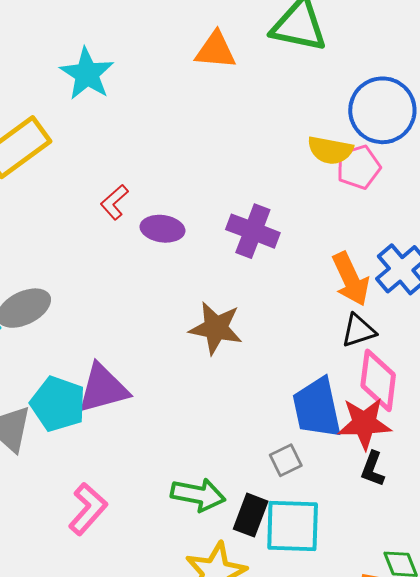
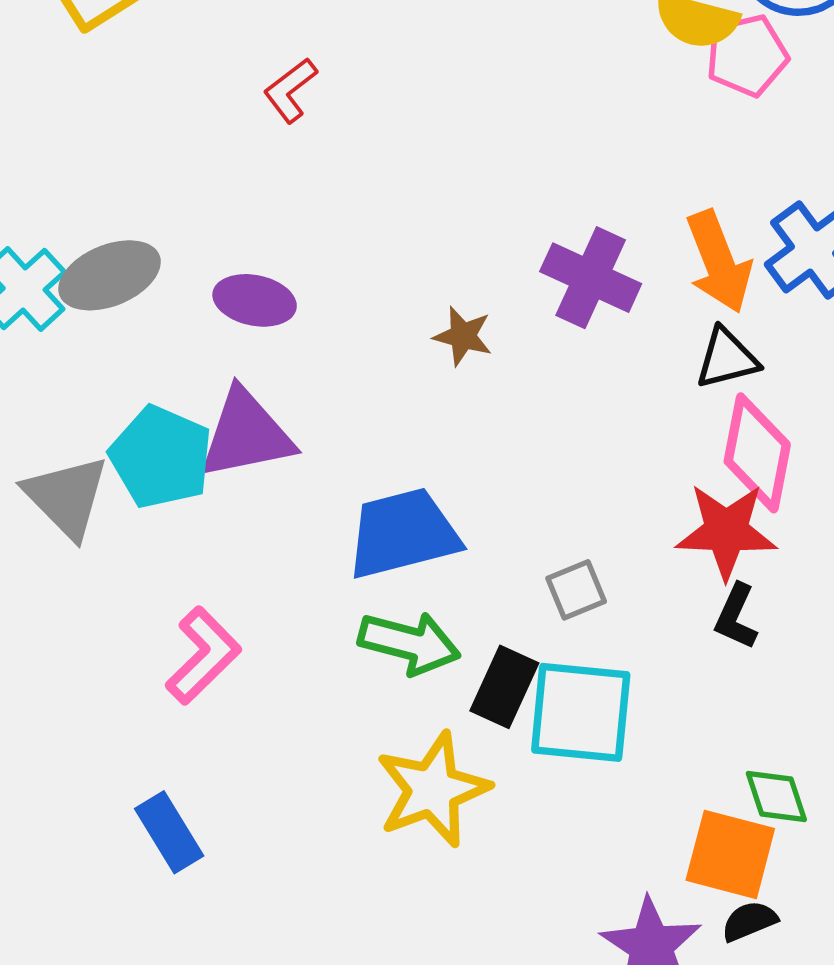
purple ellipse: (162, 229) -> (255, 300), moved
purple cross: (253, 231) -> (591, 278), moved
brown star: (216, 328) -> (463, 336), size x0.6
blue trapezoid: (317, 408) -> (403, 533), moved, turned 84

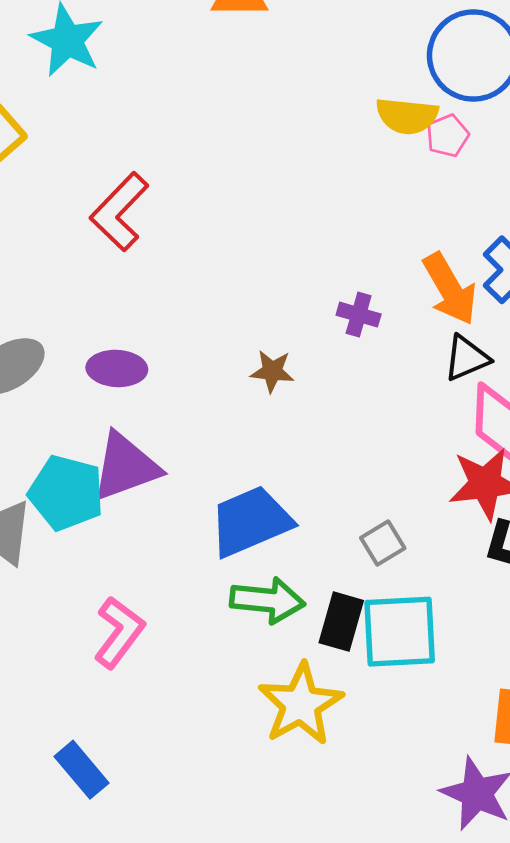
pink pentagon: (747, 55) -> (447, 136), size x0.7
red L-shape: (290, 90) -> (119, 212), size x1.6
purple cross: (591, 278) -> (359, 315), size x0.6
blue rectangle: (169, 832) -> (82, 770), moved

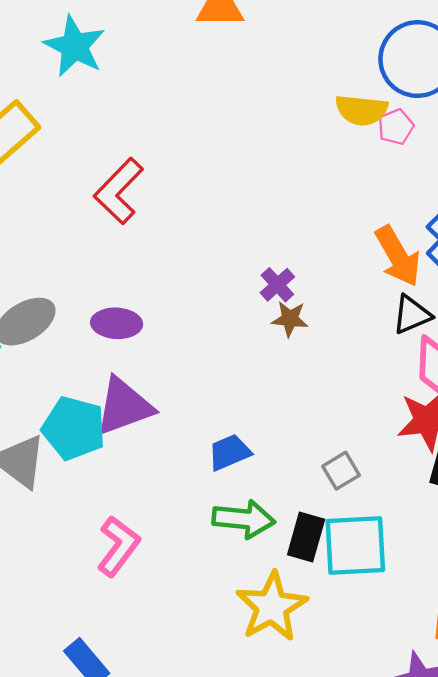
purple cross: (359, 315) -> (277, 285), moved, turned 32
brown star: (272, 371) -> (290, 319), moved
blue trapezoid: (251, 521) -> (229, 452), size x0.6

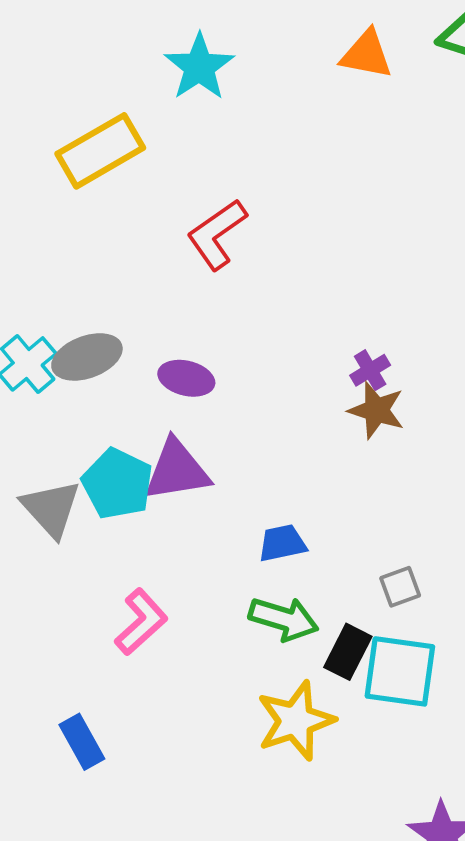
brown star: (290, 319) -> (376, 410), size x1.4

